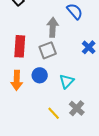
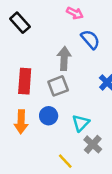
gray cross: (77, 108) -> (93, 144), moved

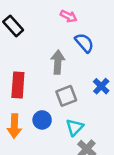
gray square: (58, 86) -> (66, 96), moved

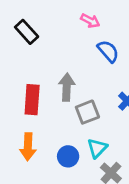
gray arrow: (58, 62) -> (67, 87), moved
blue circle: (42, 120) -> (68, 156), moved

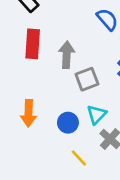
red rectangle: (32, 100) -> (33, 44), moved

